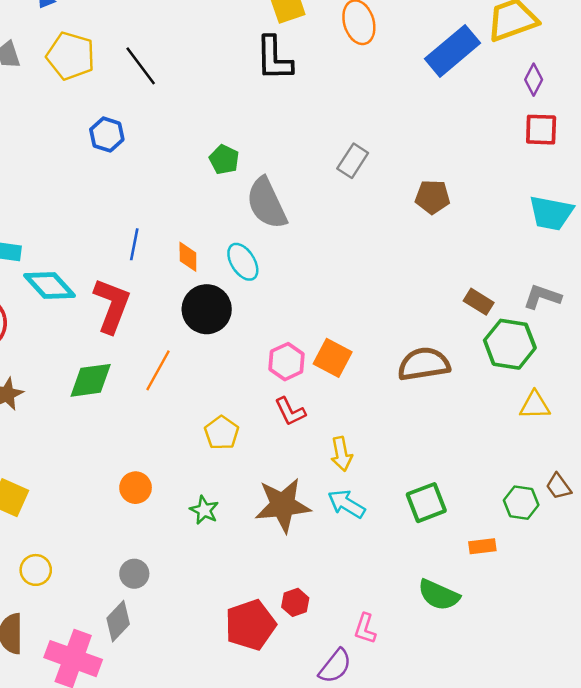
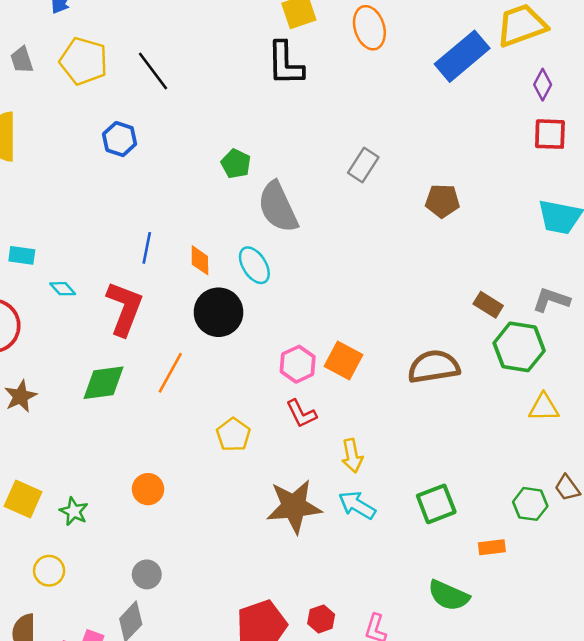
cyan diamond: (49, 285) -> (63, 289), size x0.5
green star: (204, 510) -> (74, 511), moved
red hexagon: (295, 602) -> (321, 619), moved

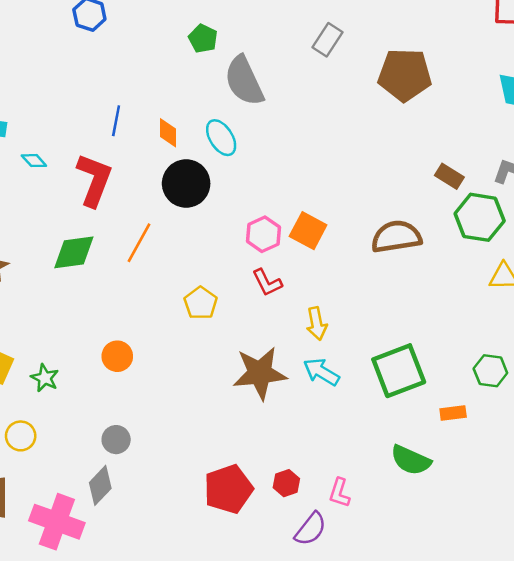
brown pentagon: (442, 201) -> (405, 75), size x1.6
green square: (436, 504) -> (399, 371), size x1.4

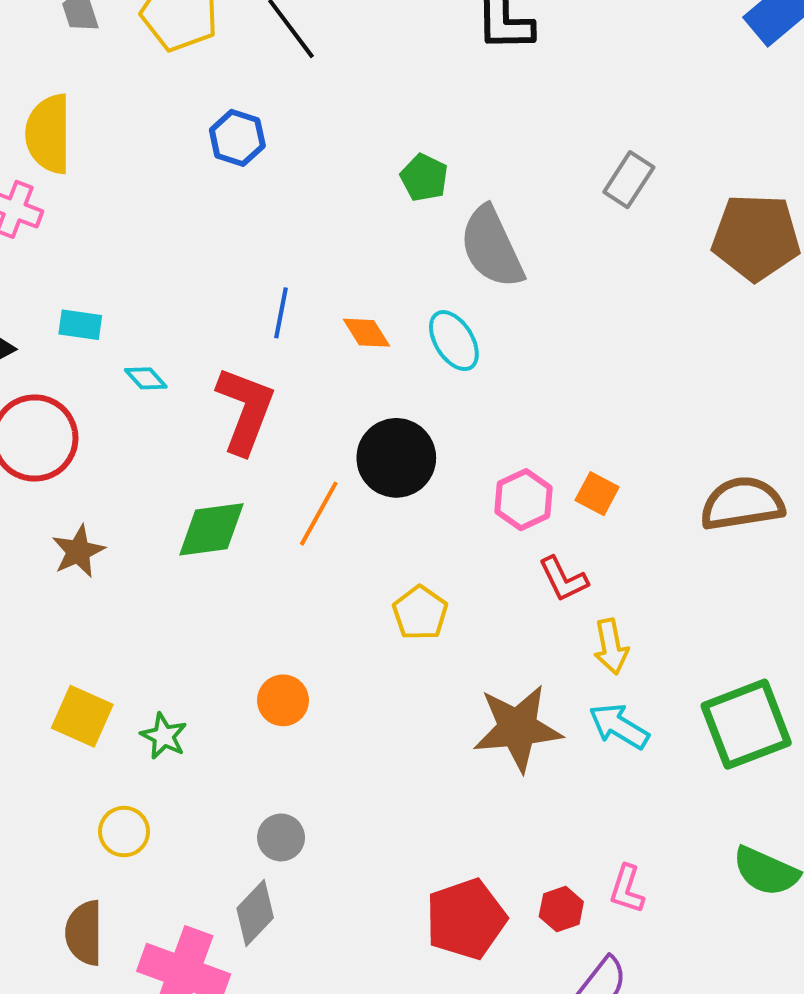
orange diamond: (168, 133) -> (366, 333), turned -32
black circle: (186, 184) -> (396, 458), moved
orange square: (308, 231) -> (597, 494), size x0.7
red L-shape: (267, 283) -> (563, 579), moved
pink L-shape: (340, 493) -> (627, 889), moved

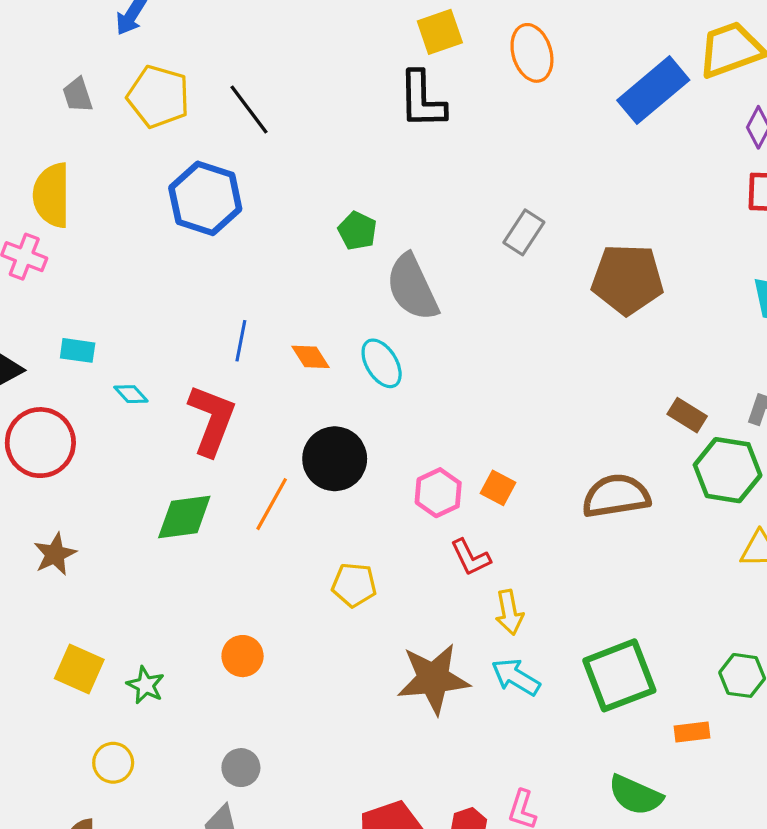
blue hexagon: (237, 138) -> (205, 198), size x1.6
brown star: (78, 551) -> (55, 554), moved
yellow pentagon: (420, 613) -> (354, 585), turned -30

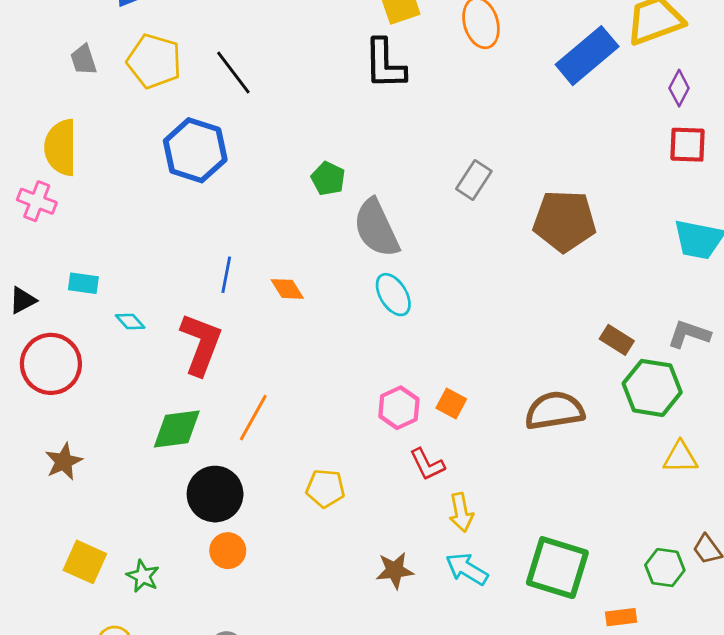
cyan ellipse: (382, 363) -> (393, 295), moved
black circle: (335, 459) -> (215, 494), moved
green square: (619, 675) -> (557, 568), turned 38
brown star: (433, 679) -> (395, 570), size x0.6

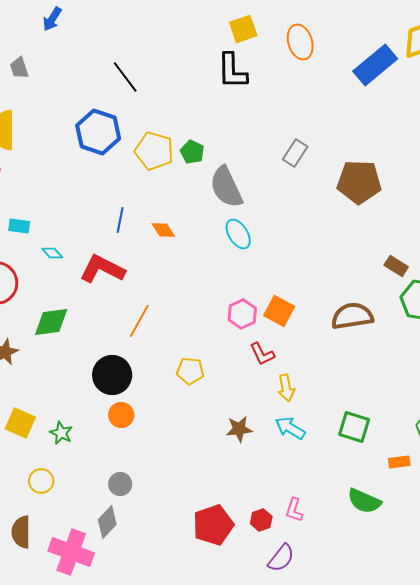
yellow pentagon: (154, 61) -> (154, 151), moved
red L-shape: (201, 344) -> (102, 269), turned -84
orange square: (451, 404) -> (279, 311), size x1.4
green diamond: (177, 429) -> (51, 322), moved
green square: (557, 568) -> (354, 427), size x0.7

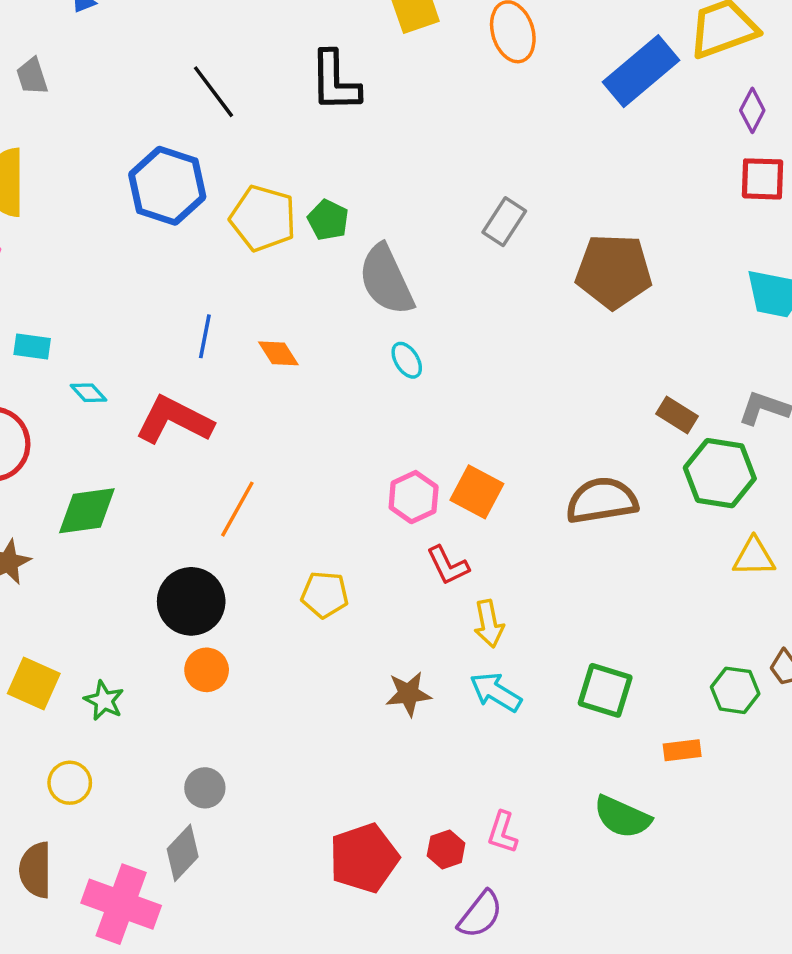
black L-shape: (232, 71) -> (335, 81), moved
cyan ellipse: (238, 234) -> (407, 360), size x0.7

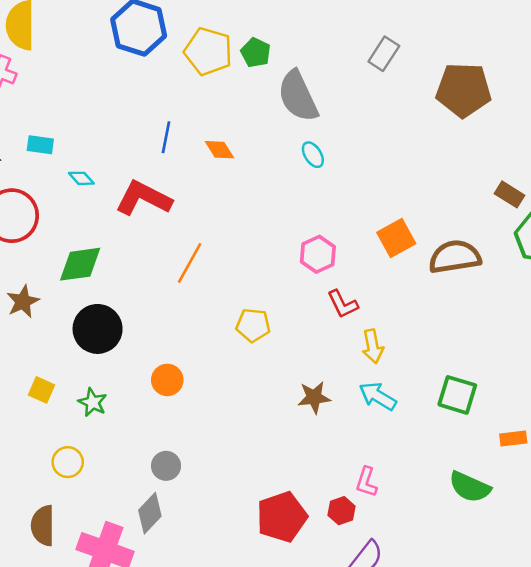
orange square: (477, 492) -> (396, 238), moved, turned 33
black circle: (191, 601) -> (98, 329), moved
yellow square: (34, 684) -> (42, 390), size x0.7
pink L-shape: (503, 832) -> (366, 482), moved

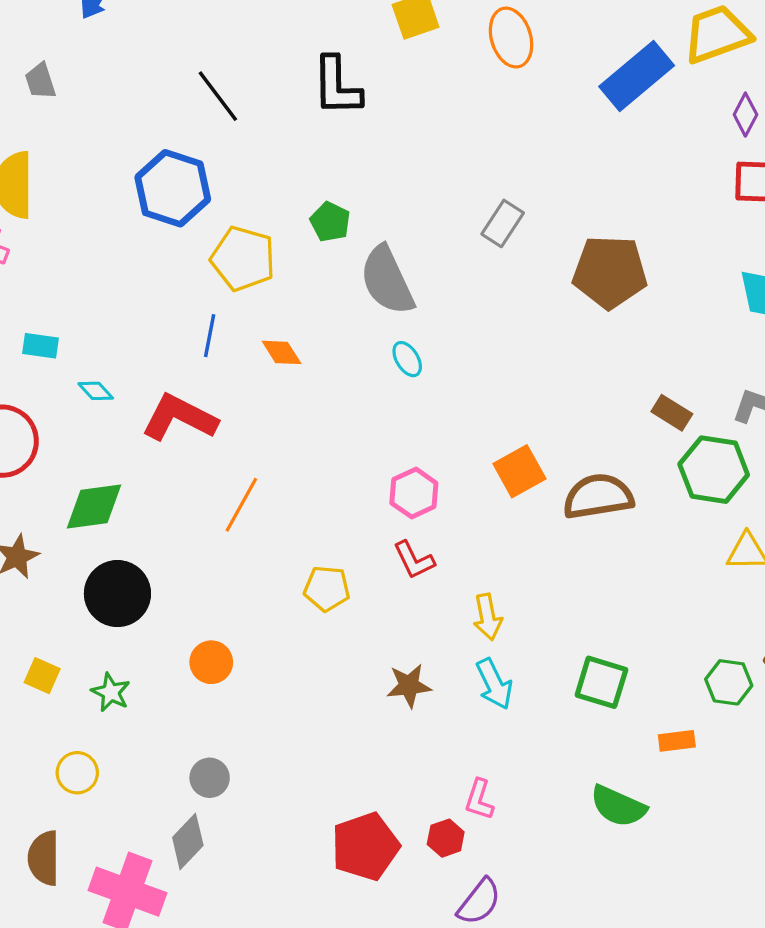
yellow pentagon: (208, 51) -> (243, 259), moved
red L-shape: (343, 304) -> (414, 560), moved
cyan arrow: (378, 396) -> (494, 684), turned -147

